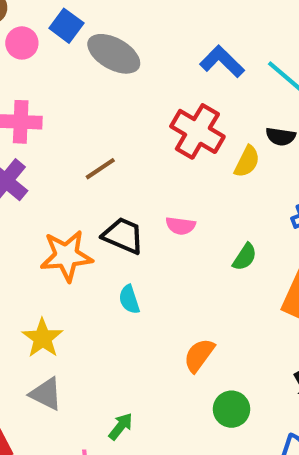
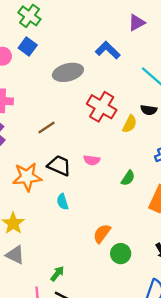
gray ellipse: (114, 54) -> (68, 72), moved, turned -44
blue L-shape: (222, 61) -> (108, 50), moved
green circle: (231, 409) -> (121, 254), moved

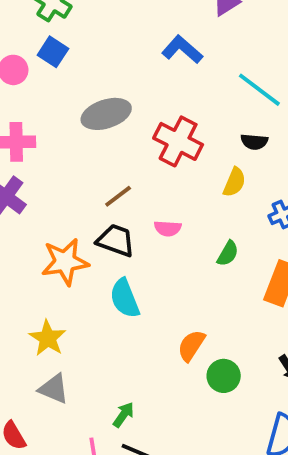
gray ellipse: (68, 72) -> (106, 114), moved
yellow semicircle: (130, 124) -> (234, 182), moved
brown line: (46, 128) -> (118, 196), moved
cyan semicircle: (62, 202) -> (125, 298), size x1.5

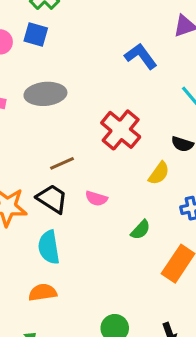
blue square: (53, 52) -> (36, 34), turned -30
gray ellipse: (106, 114) -> (45, 94), moved
orange semicircle: (191, 346) -> (43, 292), moved, turned 36

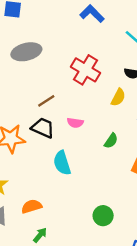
cyan semicircle: (49, 247) -> (62, 163), moved
orange semicircle: (43, 292) -> (32, 206), moved

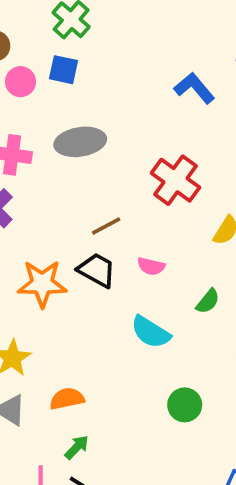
cyan semicircle: (62, 163) -> (151, 332), moved, turned -45
green circle: (103, 216) -> (185, 405), moved

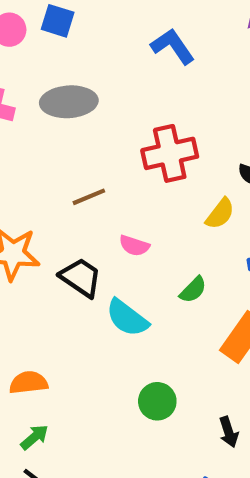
blue L-shape: (194, 88) -> (173, 46), moved
red cross: (176, 180) -> (170, 153), turned 36
black trapezoid: (97, 270) -> (81, 277), moved

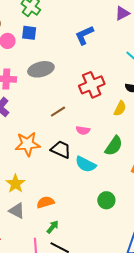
blue L-shape: (173, 46) -> (84, 35), turned -70
green semicircle: (193, 290) -> (114, 146), size x1.5

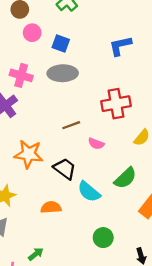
blue square: (29, 33) -> (61, 44), moved
pink semicircle: (83, 130) -> (96, 144), moved
orange semicircle: (45, 202) -> (51, 207), moved

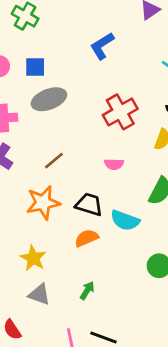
brown line: (71, 125) -> (54, 161), moved
orange semicircle: (51, 207) -> (86, 238), moved
green arrow: (36, 254) -> (87, 290), moved

